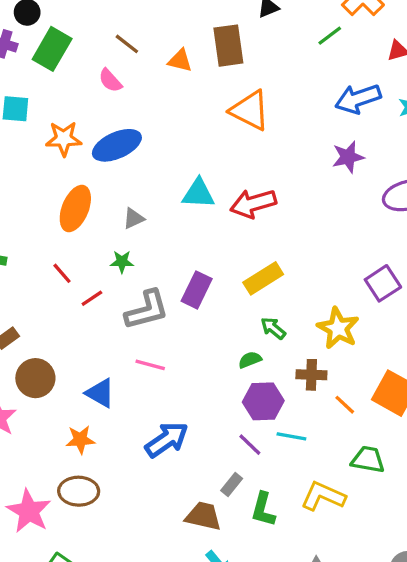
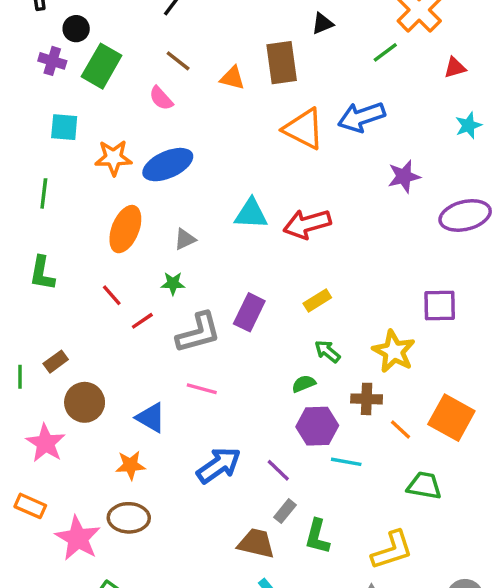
blue arrow: (358, 99) -> (361, 117), moved
yellow rectangle: (263, 278) -> (317, 300), size x0.7
purple square: (383, 283) -> (440, 306), turned 32
purple line: (250, 445) -> (278, 470), moved
yellow L-shape: (323, 496) -> (392, 550), moved, turned 138

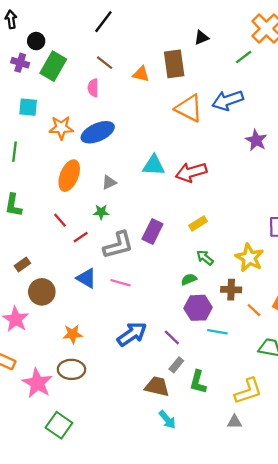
pink semicircle: (161, 98) -> (93, 88), turned 42
purple star: (404, 176) -> (256, 140), turned -30
blue triangle: (151, 418) -> (86, 278), moved

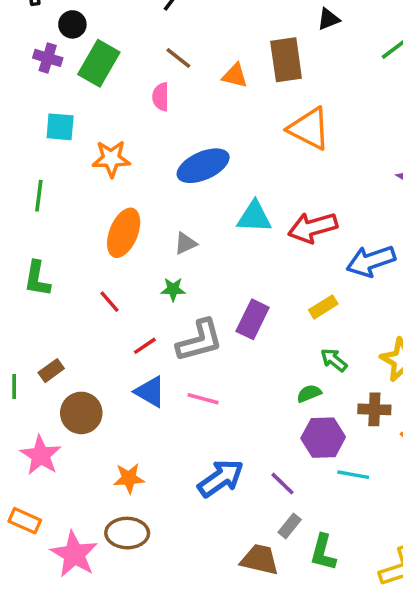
blue arrow: (228, 100) -> (371, 261), moved
blue ellipse: (98, 132) -> (203, 166), moved
red line: (81, 237) -> (145, 346), moved

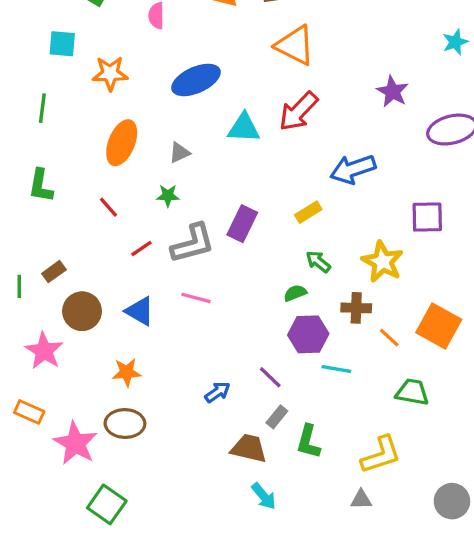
red arrow: (313, 227) -> (298, 111), moved, turned -30
blue triangle: (150, 392) -> (140, 311), moved
blue arrow: (221, 478) -> (217, 392), moved, size x0.6

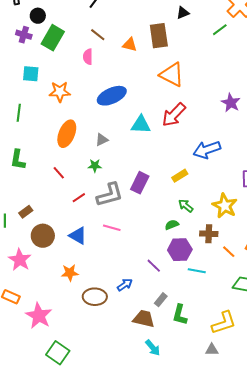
purple line: (270, 377) -> (154, 266), moved
brown ellipse: (125, 423) -> (95, 297), moved

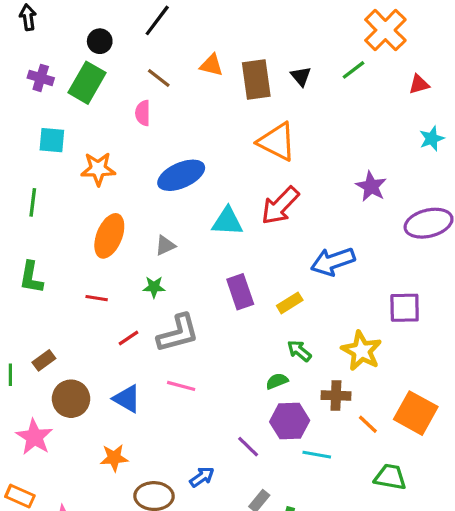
black triangle: (183, 13) -> (301, 76), moved, turned -48
black circle: (38, 16) -> (100, 41), moved
orange triangle: (130, 45) -> (211, 65), moved
red line: (59, 173) -> (97, 298), turned -40
purple rectangle: (140, 183) -> (240, 292), moved, turned -45

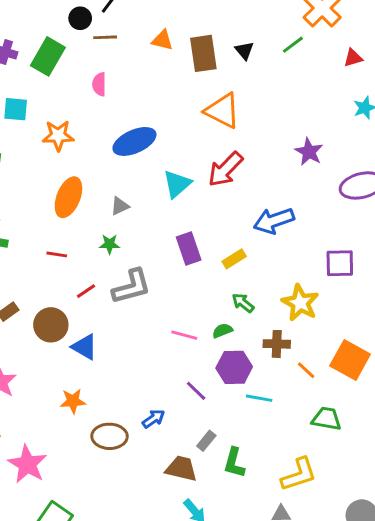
black circle: (100, 41) -> (80, 18), moved
brown line: (159, 78) -> (105, 37), moved, turned -40
cyan triangle: (227, 222) -> (177, 184), turned -44
pink line: (181, 386) -> (184, 335), moved
brown circle: (71, 399) -> (51, 325), moved

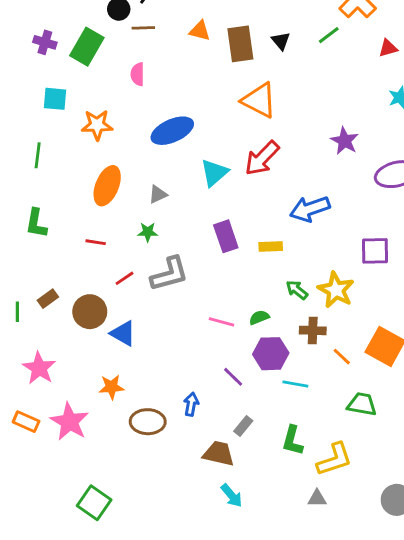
yellow rectangle: (234, 259) -> (271, 247), turned 30
green arrow: (243, 303) -> (297, 290), moved
blue arrow: (154, 419) -> (191, 404), turned -45
green L-shape: (234, 463) -> (292, 441), moved
pink star: (27, 464) -> (69, 422), moved

